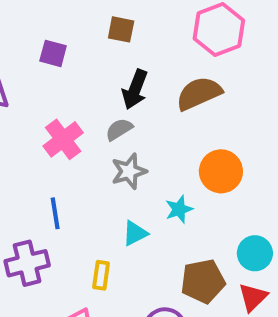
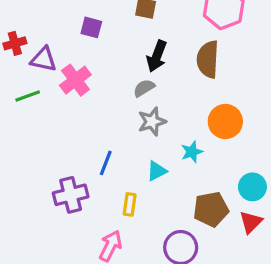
brown semicircle: (199, 93) -> (208, 59), turned -63
pink cross: (63, 139) -> (75, 80), moved
blue line: (55, 213) -> (106, 163), moved, turned 30

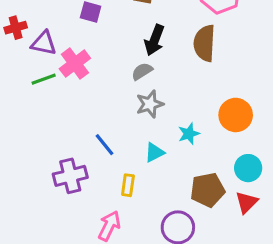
green line: (28, 96) -> (44, 79), moved
orange circle: (225, 122) -> (236, 115), moved
blue line: (106, 163) -> (105, 145), turned -60

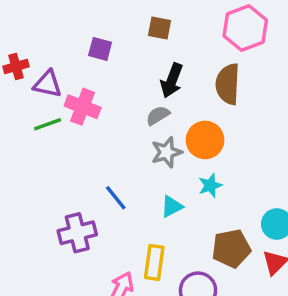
pink cross: (75, 63) -> (83, 107), turned -32
orange circle: (236, 115) -> (205, 140), moved
yellow rectangle: (128, 185) -> (154, 262), moved, size x1.4

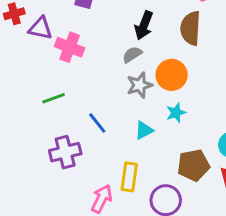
green line: (48, 124) -> (54, 98), moved

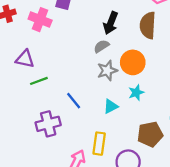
purple triangle: (40, 28) -> (25, 59), moved
pink cross: (70, 47) -> (40, 20), moved

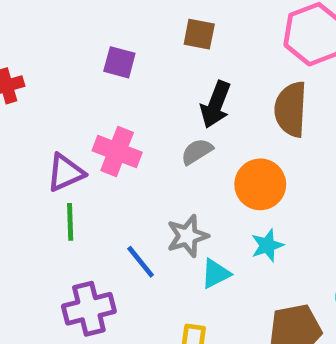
pink cross: (40, 20) -> (117, 152), moved
purple triangle: (25, 59) -> (65, 173), moved, turned -36
gray star: (107, 71) -> (187, 236), moved
green line: (39, 81) -> (70, 222), turned -72

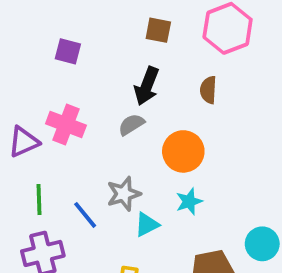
brown square: (199, 34) -> (158, 30), moved
brown semicircle: (291, 109) -> (208, 90), size x0.6
green line: (70, 222) -> (39, 200), moved

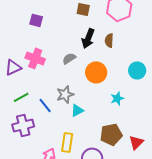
black arrow: (147, 86) -> (88, 38), moved
green line: (39, 200) -> (21, 97), turned 63
cyan star: (189, 201) -> (117, 98), moved
cyan circle: (262, 244) -> (137, 70), moved

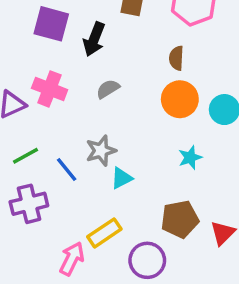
purple square: (36, 20) -> (51, 24), size x1.5
black arrow: (88, 38) -> (94, 39), moved
orange circle: (96, 72) -> (180, 99), moved
yellow rectangle: (67, 142) -> (104, 233), turned 48

